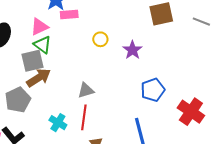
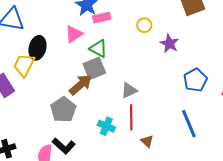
yellow circle: (100, 39) -> (144, 25), moved
green triangle: (42, 45) -> (98, 49), moved
gray square: (33, 61) -> (94, 68), moved

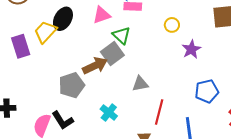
gray square: (94, 68) -> (112, 54), turned -30
red line: (131, 117) -> (159, 112), moved

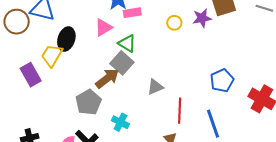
purple star: (191, 49) -> (202, 18), moved, turned 30
cyan cross: (109, 112) -> (120, 122), moved

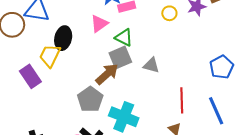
gray square: (122, 63) -> (120, 57), turned 30
gray triangle: (155, 87) -> (151, 65), moved, turned 42
cyan cross: (120, 122) -> (124, 117), size x1.6

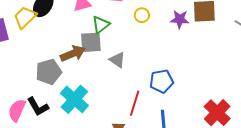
yellow circle: (169, 13) -> (142, 15), moved
green triangle: (124, 38) -> (101, 25), turned 36
blue pentagon: (222, 67) -> (161, 81), moved

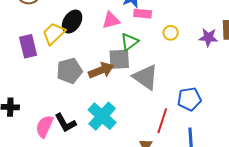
gray triangle: (117, 60) -> (146, 77), size x1.6
gray pentagon: (49, 72) -> (69, 71), moved

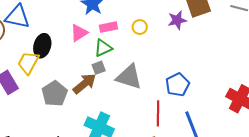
pink rectangle: (143, 14) -> (108, 27), moved
green triangle: (129, 42) -> (103, 48), turned 30
gray square: (119, 59) -> (99, 68), size x0.6

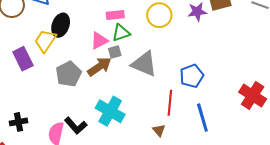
pink rectangle: (108, 27) -> (115, 15), moved
yellow circle: (140, 27) -> (159, 15), size x1.6
pink triangle: (79, 33) -> (99, 41), moved

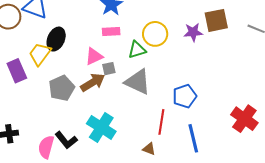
green triangle: (121, 33) -> (137, 50), moved
brown triangle: (159, 130) -> (149, 149), turned -32

